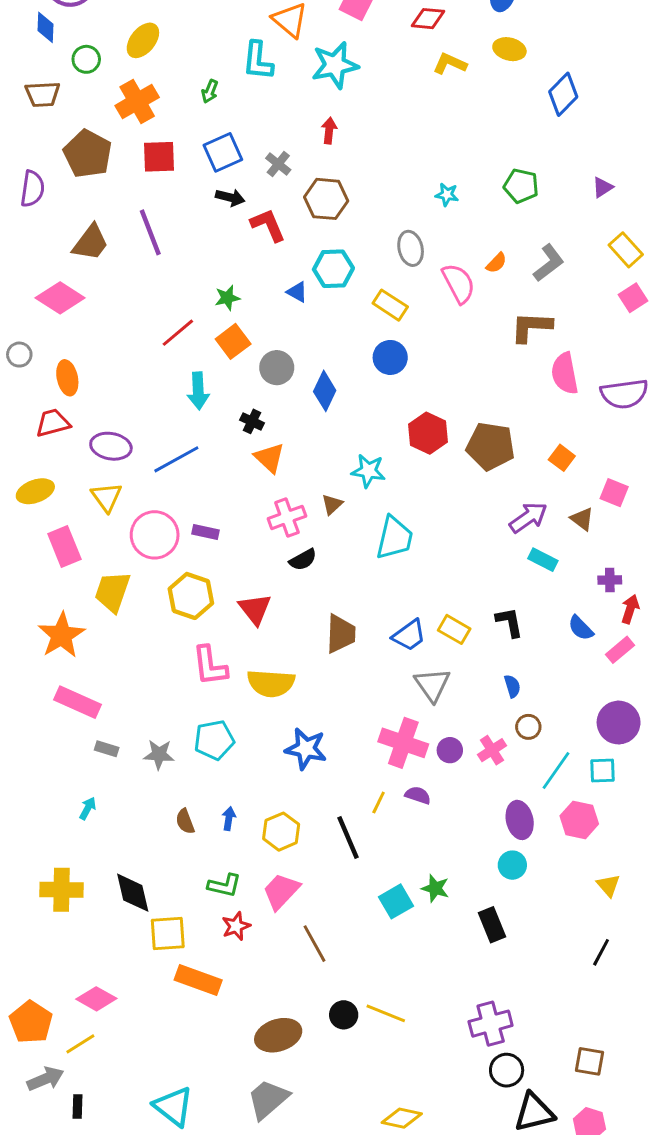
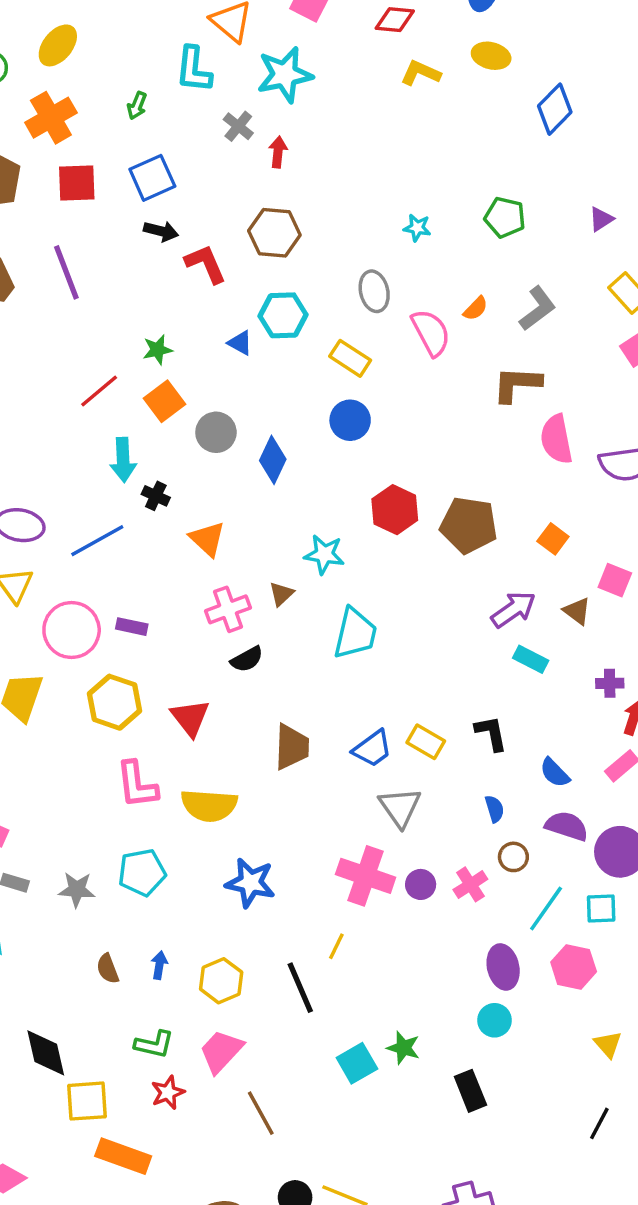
gray cross: (278, 164) -> (238, 126), moved
black cross: (252, 421) -> (156, 496), moved
blue semicircle: (581, 628) -> (555, 773), moved
purple semicircle: (418, 795) -> (567, 826), moved, size x1.4

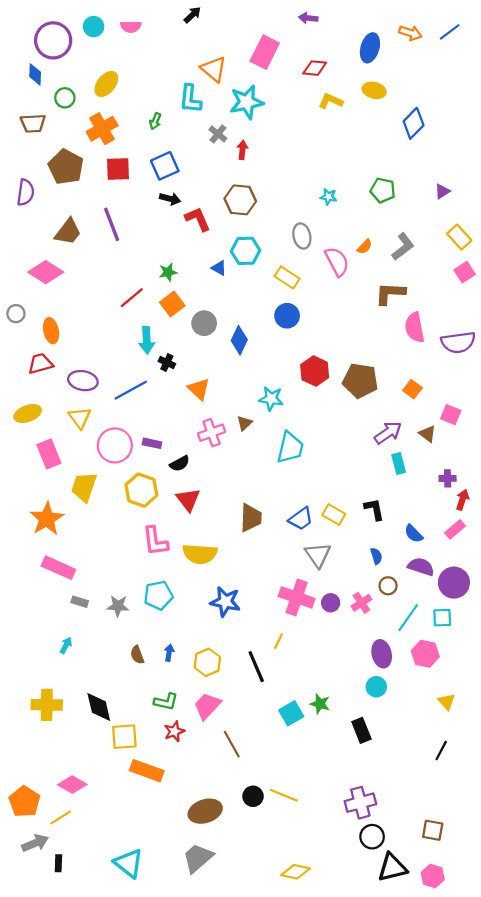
black semicircle: (247, 659) -> (180, 464), moved
cyan rectangle: (531, 659) -> (399, 464), turned 48

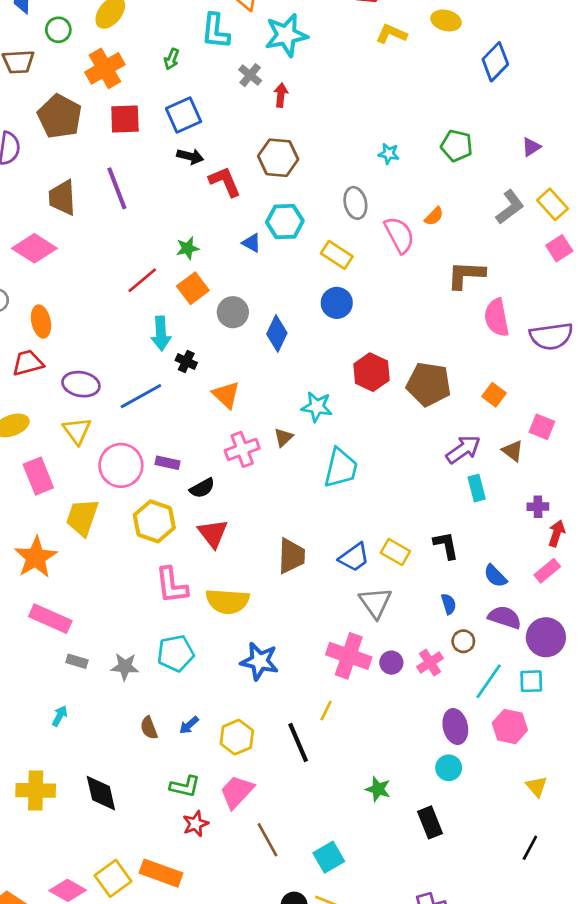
brown trapezoid: (68, 232) -> (62, 198), turned 140
gray L-shape: (403, 247) -> (510, 207), moved
blue arrow: (169, 653) -> (189, 725), turned -140
cyan square: (291, 713) -> (329, 857), moved
yellow square: (124, 737) -> (113, 878), moved, turned -32

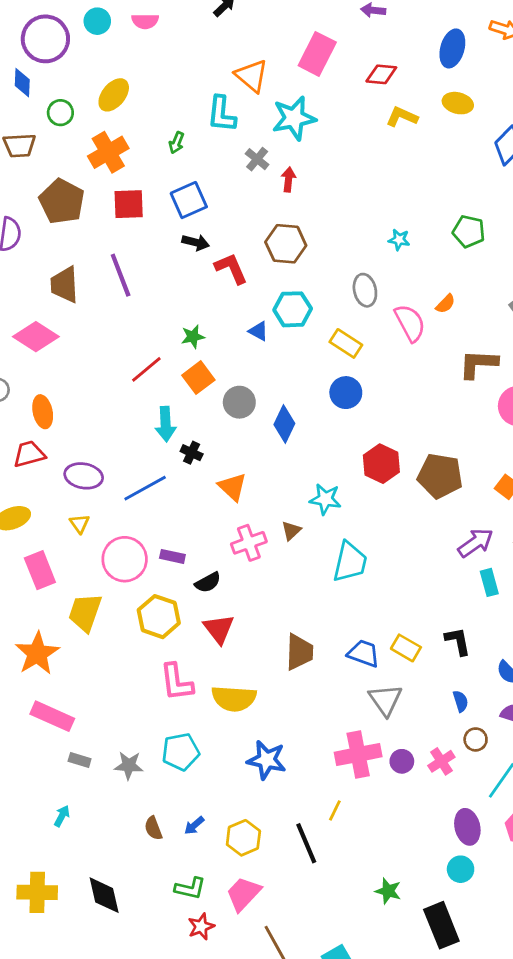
yellow triangle: (77, 431) -> (80, 524), size x0.7
blue trapezoid: (354, 557) -> (364, 653), turned -124
pink cross: (349, 656) -> (358, 754), turned -30
black rectangle: (430, 822) -> (441, 925), size x1.4

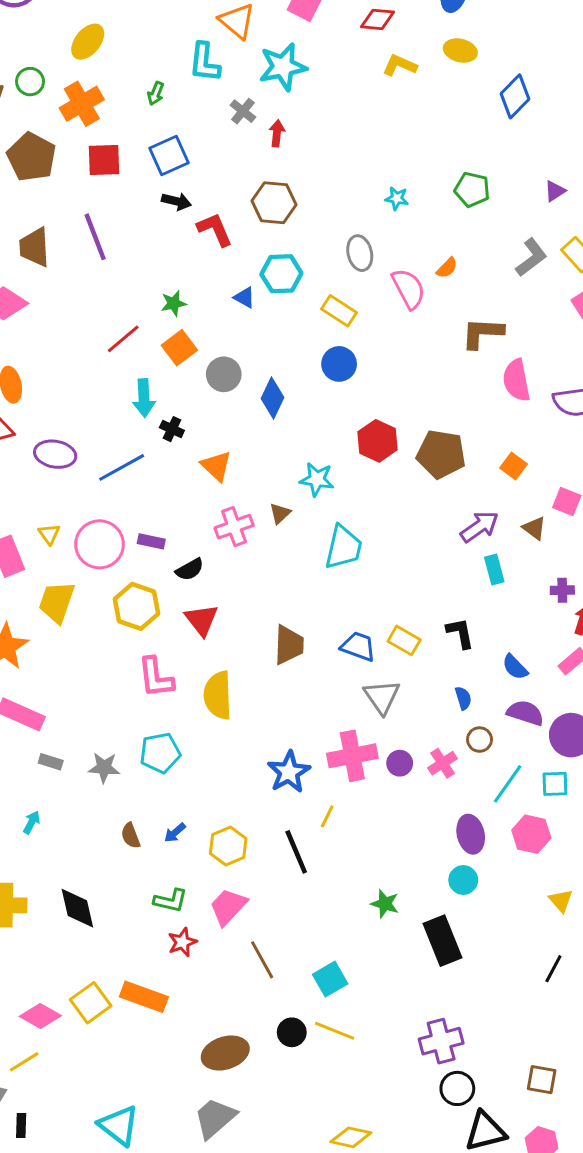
green circle: (60, 113) -> (30, 82), moved
yellow triangle: (80, 524) -> (49, 534), moved
yellow semicircle: (234, 698) -> (218, 695), turned 84
blue star: (267, 760) -> (289, 772), moved, turned 30

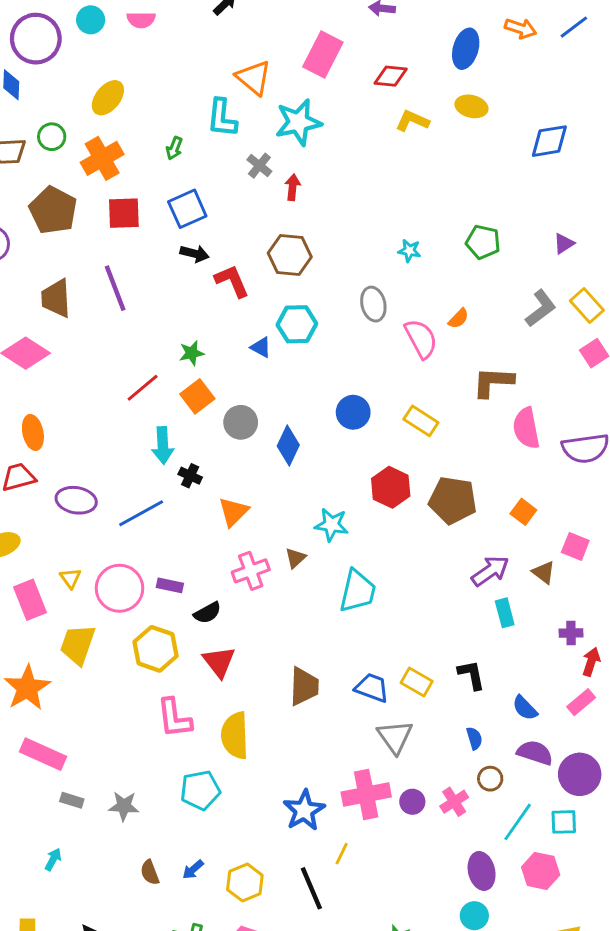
blue diamond: (515, 96) -> (549, 141), moved, turned 36
yellow rectangle: (339, 311) -> (421, 421), moved
orange triangle: (216, 466) -> (233, 512), turned 32
cyan pentagon: (160, 753) -> (200, 790), moved

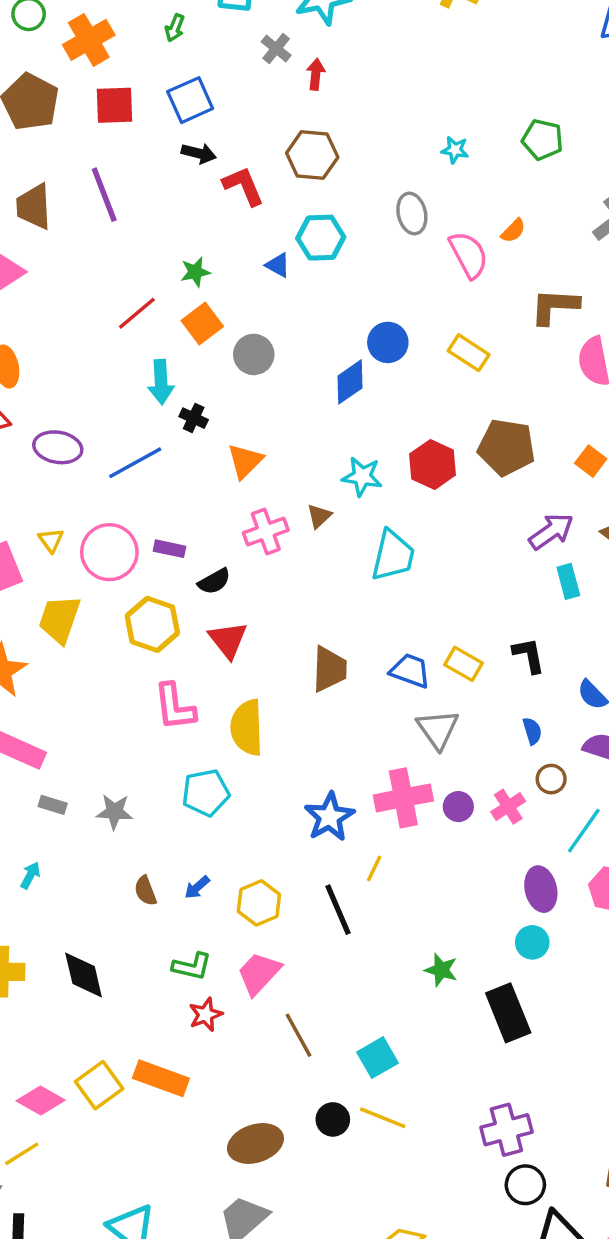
blue diamond: (288, 445) -> (350, 382), moved, turned 30
red hexagon: (391, 487) -> (433, 464), moved

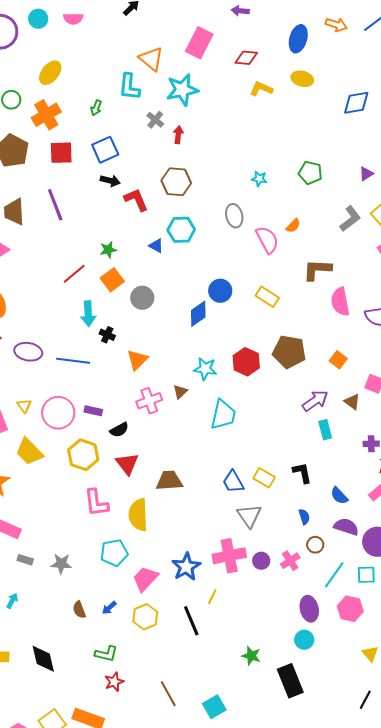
blue line: (135, 463) -> (73, 361), turned 36
yellow trapezoid: (60, 619) -> (29, 452), turned -64
brown trapezoid: (329, 669) -> (169, 481), moved, turned -96
blue trapezoid: (410, 671) -> (233, 482), turned -140
pink trapezoid: (259, 973) -> (145, 579), moved

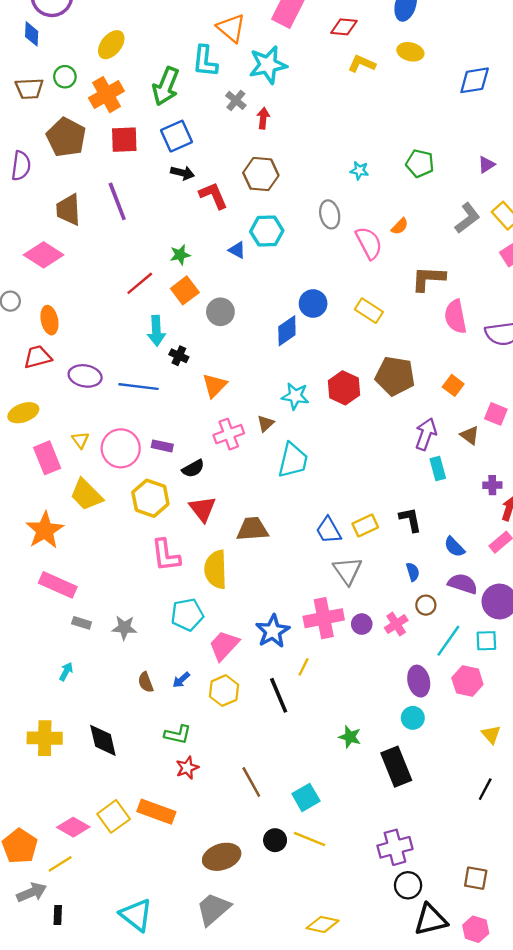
green arrow: (96, 108) -> (166, 86), size x2.0
purple arrow: (315, 401) -> (426, 434), turned -36
cyan trapezoid: (223, 415) -> (293, 460), moved
yellow rectangle: (264, 478) -> (365, 526), turned -55

